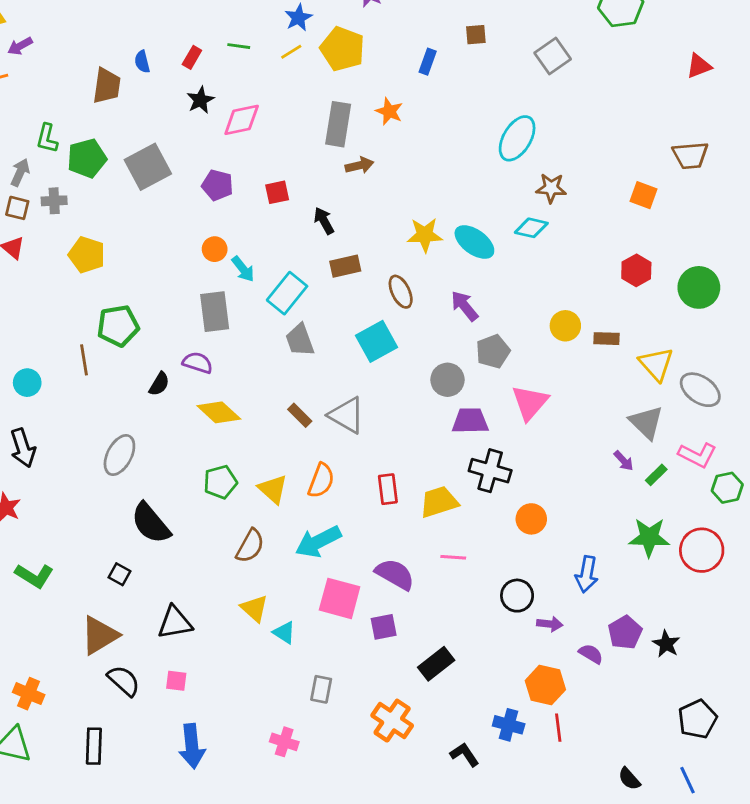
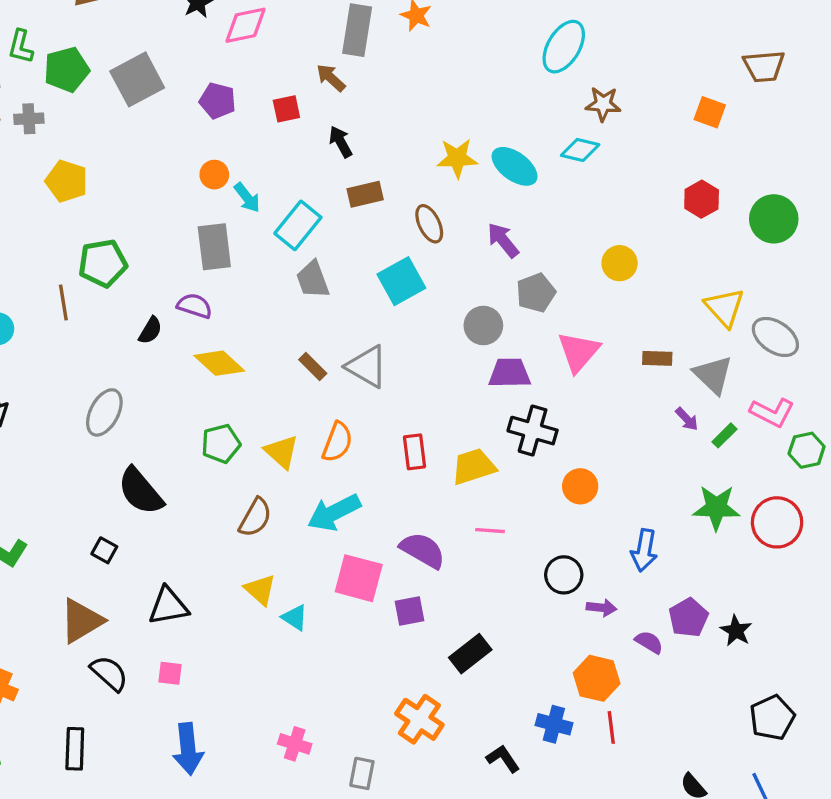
brown arrow: (359, 165) -> (331, 78), moved, turned -124
brown rectangle: (607, 339) -> (657, 358), moved
gray rectangle: (321, 689) -> (362, 773), moved

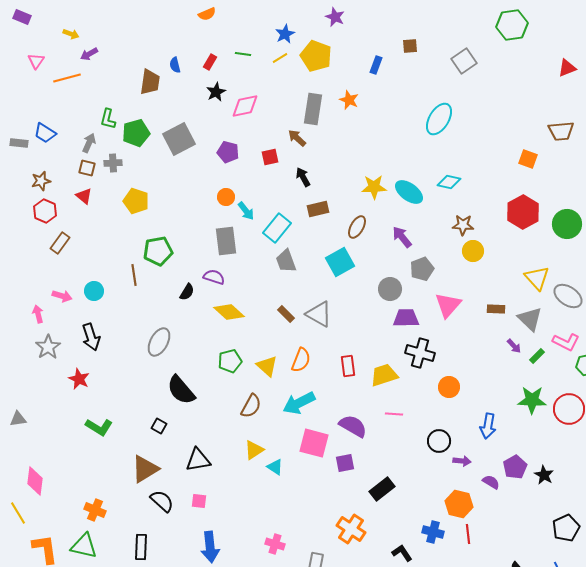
brown star: (603, 104) -> (463, 225), moved
red hexagon: (702, 199) -> (523, 212), size x1.5
brown ellipse: (429, 224) -> (357, 227), turned 55
yellow triangle: (260, 590) -> (254, 450), turned 45

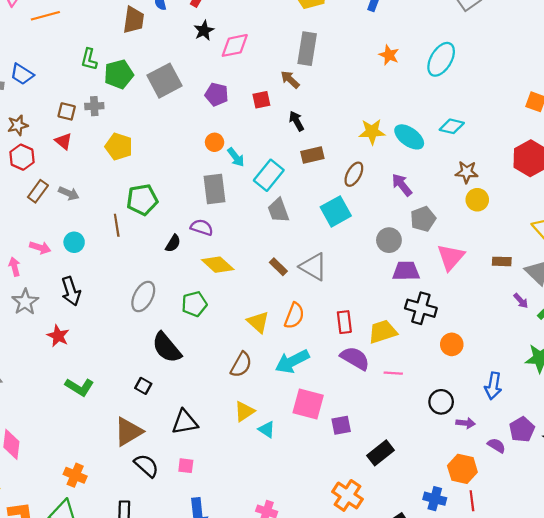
orange star: (349, 100) -> (389, 55), moved
gray arrow: (89, 143) -> (69, 193), moved, turned 90
green pentagon: (230, 361) -> (194, 304), moved
purple semicircle: (353, 426) -> (355, 358), moved

